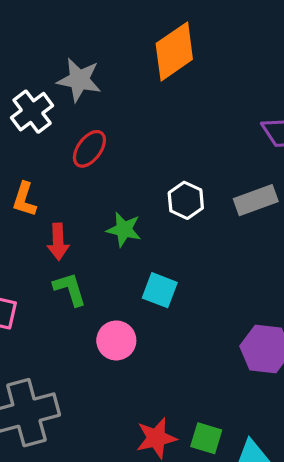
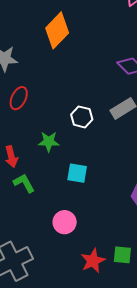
pink circle: (116, 340) -> (65, 222), moved

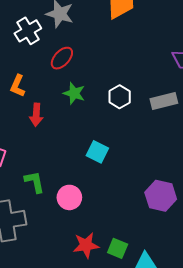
green star: (49, 142) -> (74, 93), moved
green L-shape: (24, 183) -> (35, 182), moved

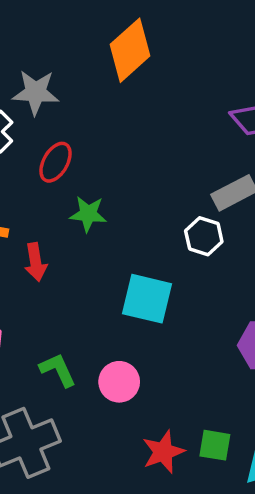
white hexagon: (120, 97) -> (204, 236), moved
cyan square: (97, 152) -> (147, 299), size x1.4

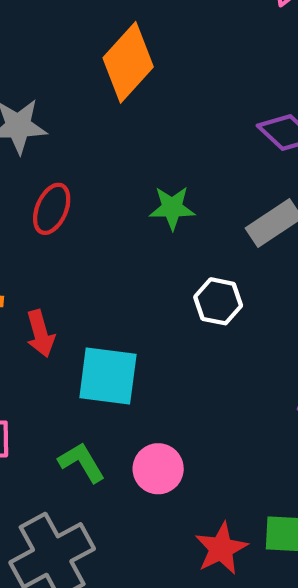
green star: (88, 214) -> (172, 208), moved
white hexagon: (204, 236) -> (218, 301), moved
cyan square: (147, 299) -> (108, 376), moved

